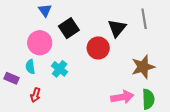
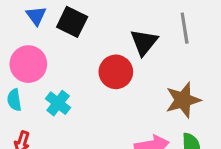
black square: (69, 28) -> (72, 22), moved, turned -30

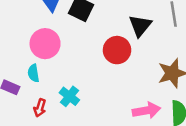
cyan cross: (58, 103) -> (69, 96), moved

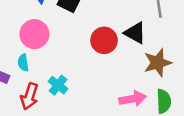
black triangle: (140, 26) -> (135, 33), moved, turned -40
red arrow: (40, 108) -> (29, 96), size x1.5

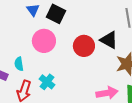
pink circle: (34, 34) -> (44, 41), moved

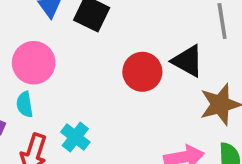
pink circle: (44, 41) -> (34, 63), moved

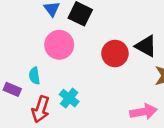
pink circle: (34, 63) -> (59, 45), moved

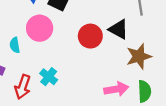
cyan semicircle: (34, 76) -> (15, 45), moved

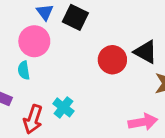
pink circle: (40, 28) -> (34, 41), moved

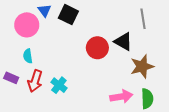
pink circle: (34, 41) -> (27, 25), moved
red arrow: (33, 119) -> (35, 81), moved

